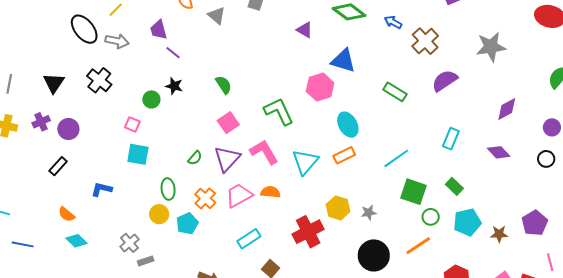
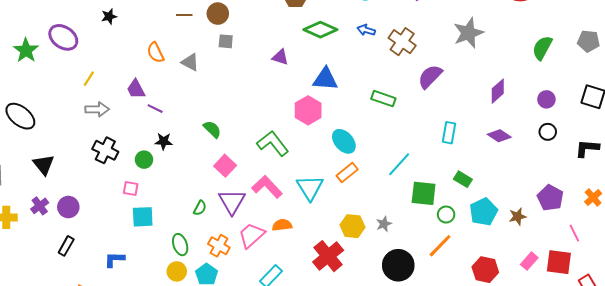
black ellipse: (84, 29) -> (20, 116), moved
black cross: (99, 80) -> (105, 150), moved

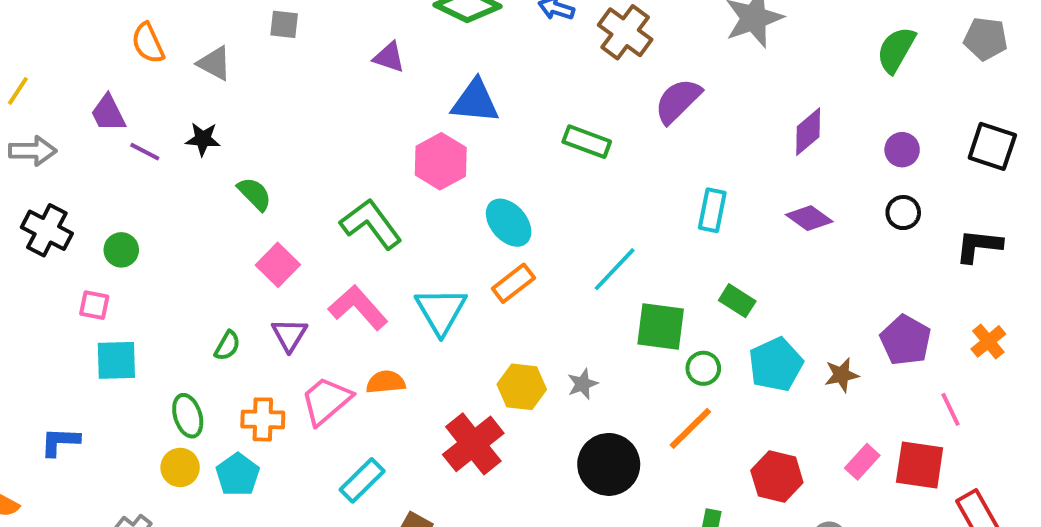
black star: (164, 141) -> (203, 139), moved
purple triangle: (232, 202) -> (289, 335), size x0.7
orange cross: (219, 246) -> (263, 419), turned -30

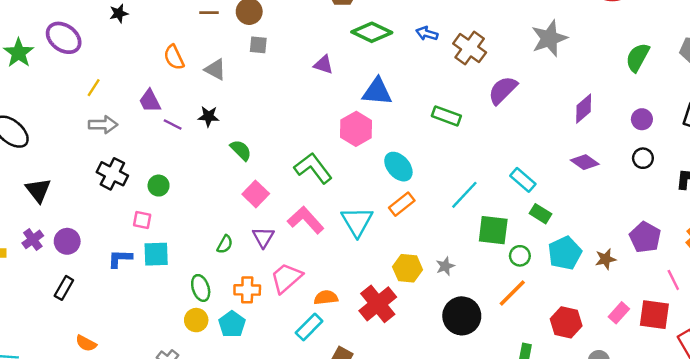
cyan rectangle: (712, 210) -> (523, 180), moved, turned -60
orange semicircle: (386, 382) -> (326, 298), moved
blue L-shape: (60, 442) -> (120, 259), moved

